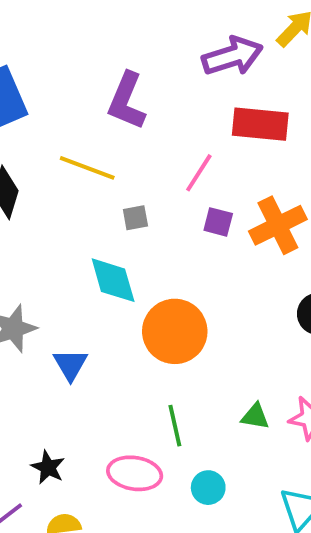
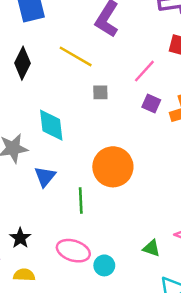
cyan diamond: (113, 280) -> (51, 125), moved
green triangle: (255, 416) -> (151, 248), moved
green line: (175, 426) -> (81, 201), moved
cyan circle: (208, 488) -> (104, 265), moved

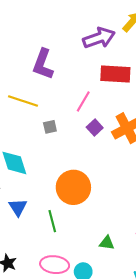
purple square: (151, 104) -> (95, 128), turned 35
green triangle: (151, 248) -> (107, 243), moved

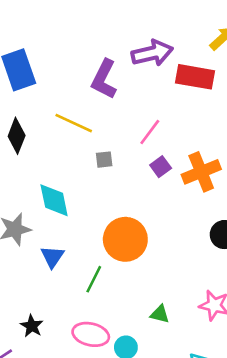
purple arrow: (99, 38) -> (152, 53), moved
red rectangle: (115, 74) -> (195, 77), moved
green line: (52, 221) -> (94, 279), turned 35

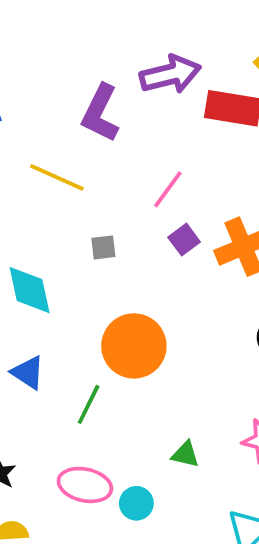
gray square: (104, 160) -> (103, 247), moved
blue triangle: (52, 257) -> (28, 372), turned -30

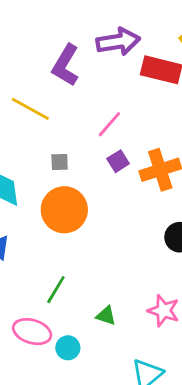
orange circle: (134, 346) -> (64, 210), moved
green line: (89, 404) -> (56, 290), moved

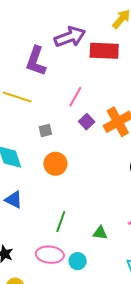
orange circle: (64, 210) -> (55, 164), size x0.7

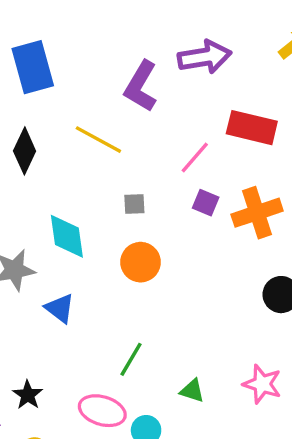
red rectangle: (104, 51) -> (252, 128), moved
purple square: (87, 122) -> (206, 203), turned -35

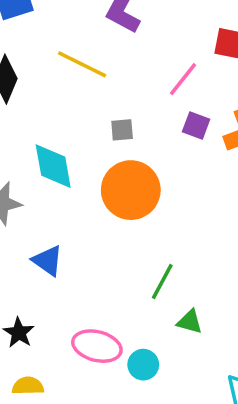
orange circle: (141, 262) -> (131, 190), size x1.4
blue triangle: (60, 308) -> (48, 261), moved
green line: (131, 359) -> (162, 281), moved

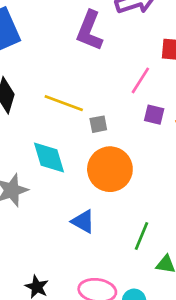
yellow line: (82, 64) -> (64, 103), moved
blue triangle: (48, 261) -> (83, 221), moved

